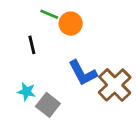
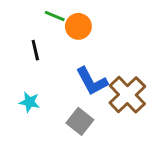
gray square: (48, 105) -> (80, 121), moved

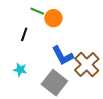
black line: (35, 50) -> (24, 34), turned 32
gray square: (80, 121) -> (54, 83), size x1.4

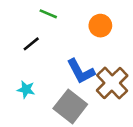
orange circle: (53, 18) -> (100, 26), moved
black line: (24, 34) -> (31, 44), turned 32

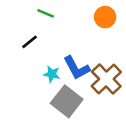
orange circle: (100, 26) -> (105, 17), moved
cyan star: (26, 90) -> (52, 74), moved

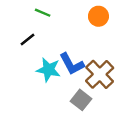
cyan star: (52, 74) -> (48, 70), size x1.5
gray square: (67, 101) -> (81, 100), moved, size x0.7

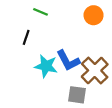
black line: (28, 39) -> (26, 37), turned -32
gray square: (81, 100) -> (77, 95), turned -30

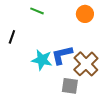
black line: (26, 37) -> (12, 37), moved
blue L-shape: (68, 61) -> (62, 55), turned 105

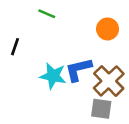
orange circle: (85, 14) -> (108, 29), moved
gray square: (70, 86) -> (101, 109), moved

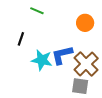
black line: (15, 47) -> (21, 39), moved

